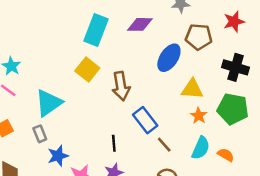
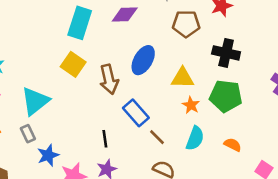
blue ellipse: (169, 58) -> (143, 60), moved
orange semicircle: (226, 155) -> (233, 145), moved

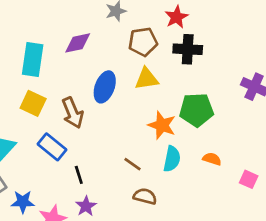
black cross: (226, 53) -> (188, 49), moved
yellow triangle: (183, 78) -> (147, 79), moved
orange star: (191, 105) -> (162, 125), size x1.5
blue rectangle: (136, 113) -> (52, 147), moved
blue star: (48, 155) -> (23, 202), turned 30

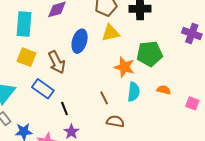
brown line: (132, 164) -> (104, 98), turned 32

